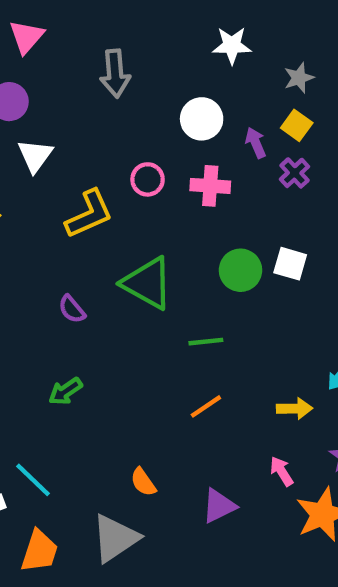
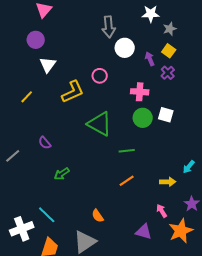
white star: (232, 45) -> (151, 14), moved
gray arrow: (115, 73) -> (109, 27), moved
pink cross: (210, 186) -> (140, 92), moved
purple semicircle: (72, 309) -> (45, 143), moved
purple triangle: (219, 506) -> (144, 232), moved, turned 42

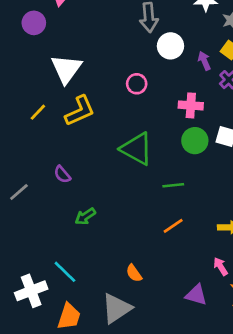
purple circle: (36, 40) -> (34, 23), moved
white triangle: (48, 65) -> (66, 69), size x1.4
yellow L-shape: (73, 92) -> (80, 111), moved

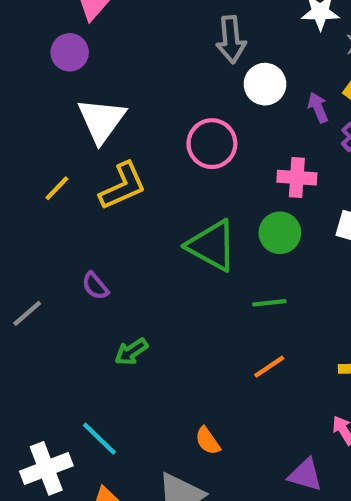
purple circle: (34, 23) -> (70, 52), moved
pink circle: (137, 84) -> (212, 144), size x1.5
green circle: (195, 141) -> (280, 233), moved

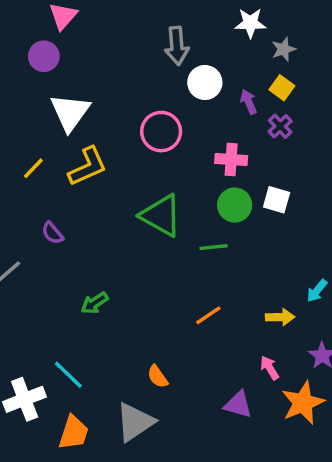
green circle: (280, 233) -> (235, 205), moved
purple semicircle: (95, 286) -> (53, 233), moved
green line: (269, 303) -> (214, 247), moved

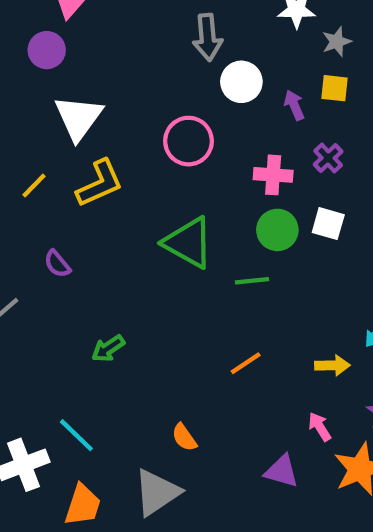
yellow square: (282, 88) -> (335, 88), turned -30
purple cross: (280, 126) -> (328, 158), moved

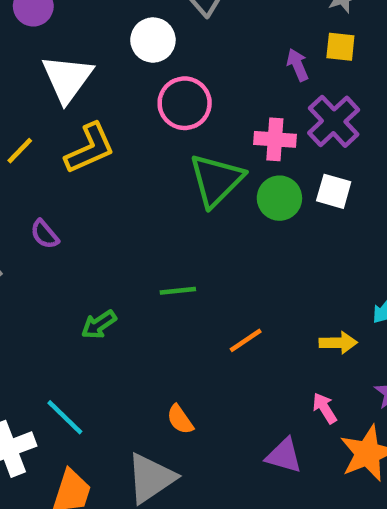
white circle: (241, 82) -> (153, 40), moved
purple cross: (328, 158) -> (334, 121), size x1.6
green triangle: (188, 243) -> (216, 180), moved, turned 46
green line: (252, 281) -> (178, 291), moved

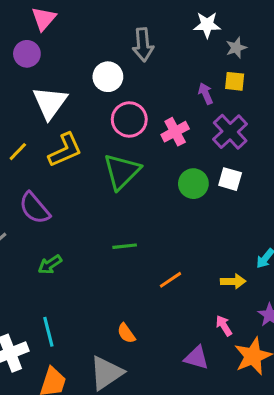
pink cross: (275, 139) -> (175, 132), moved, turned -32
green triangle: (216, 180) -> (122, 171), moved
purple semicircle: (45, 234) -> (35, 208), size x1.6
green arrow: (99, 325) -> (50, 265), moved
cyan line: (65, 417) -> (48, 332), turned 32

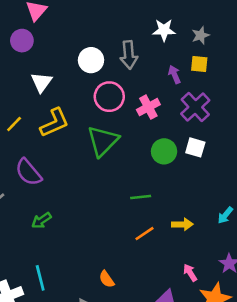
white star: (207, 25) -> (164, 30), moved
gray arrow: (143, 45) -> (129, 55), moved
white triangle: (50, 103) -> (41, 82), size x0.7
green line: (125, 246) -> (141, 197), moved
yellow arrow: (233, 281) -> (182, 224), moved

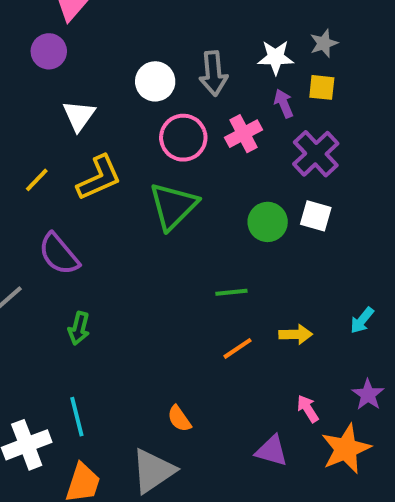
white star: (164, 30) -> (276, 57), moved
pink cross: (148, 107) -> (243, 134), moved
green arrow: (41, 220) -> (79, 328), turned -42

